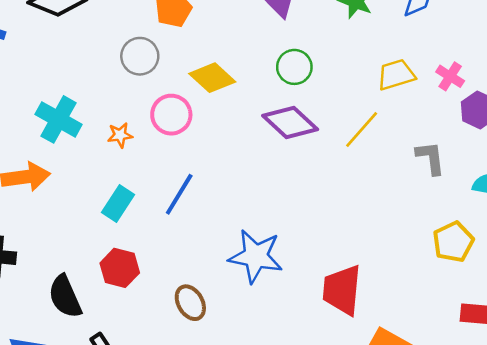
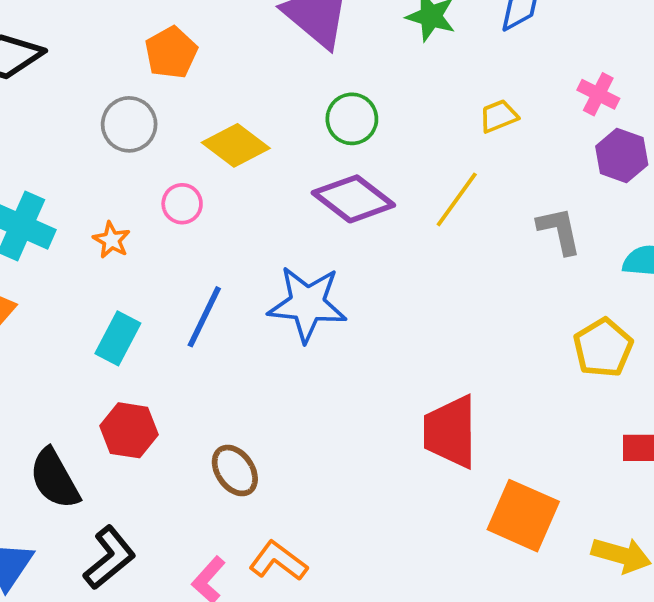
yellow trapezoid: (396, 75) -> (499, 116), size x0.7
pink cross: (450, 76) -> (598, 94), moved
pink circle: (171, 115) -> (182, 204), size x0.7
orange star: (120, 135) -> (112, 240), turned -30
blue star: (256, 256) -> (307, 304), moved

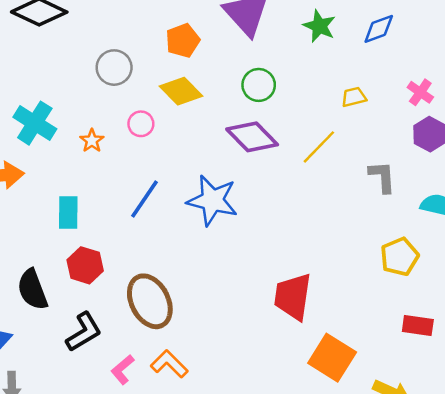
orange pentagon: (171, 53) -> (183, 41), moved
cyan rectangle: (118, 338) -> (68, 213), moved, turned -36
brown ellipse: (235, 470) -> (150, 301), size x1.6
black L-shape: (109, 558) -> (84, 332), moved

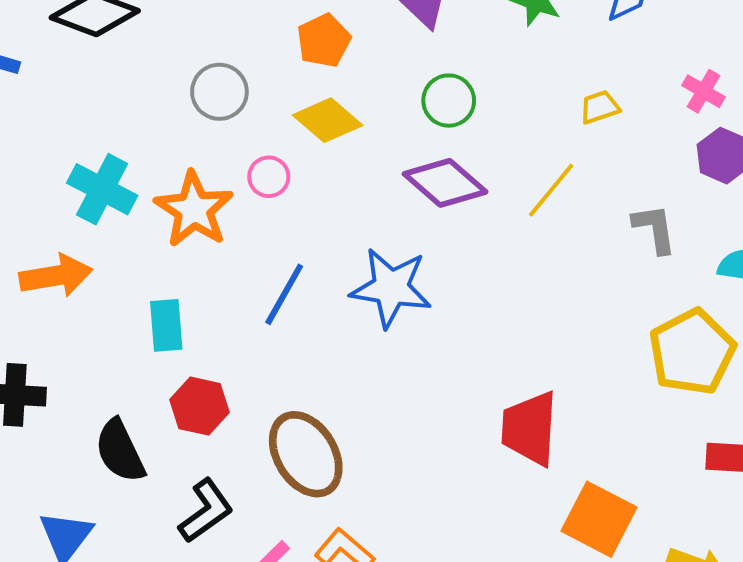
orange star: (92, 141) -> (194, 209), size x2.0
yellow pentagon: (399, 257) -> (692, 352), size x1.4

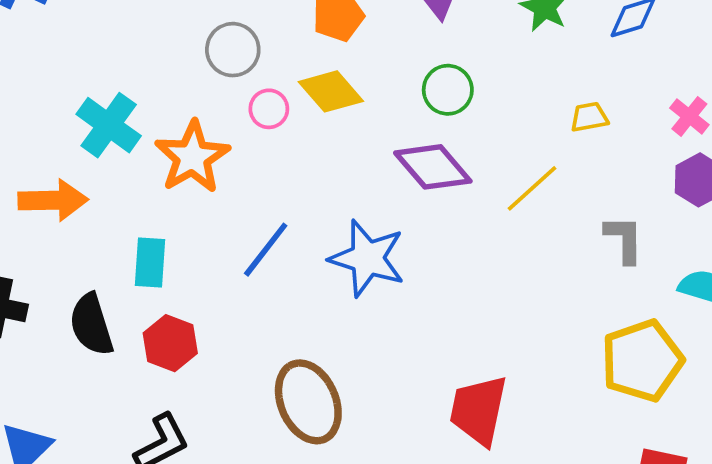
pink circle: (269, 177) -> (269, 109), moved
black semicircle: (120, 451) -> (91, 325), moved
brown ellipse: (306, 454) -> (308, 402), moved

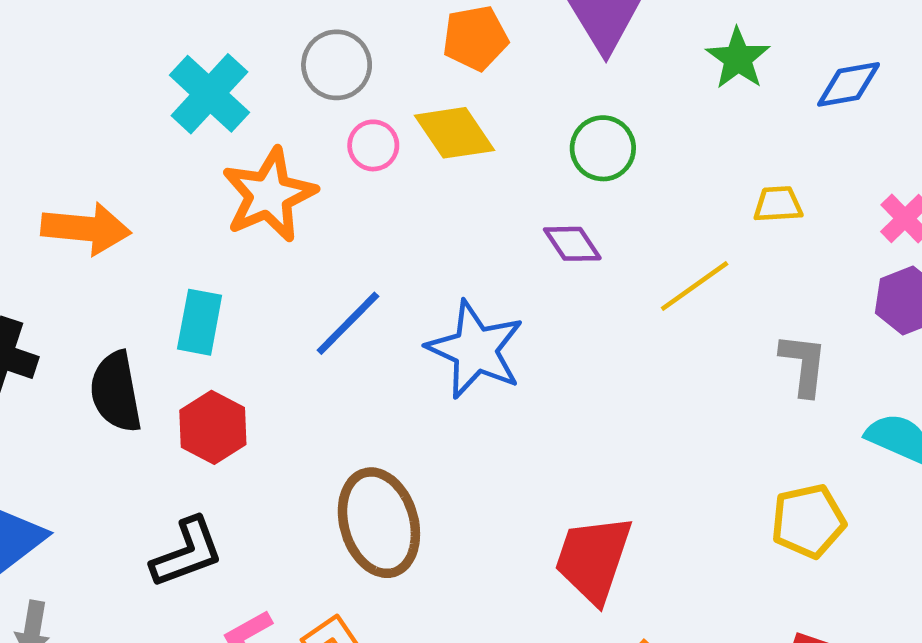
cyan cross: (109, 125) -> (209, 94), moved
purple diamond: (433, 167) -> (572, 244), size x0.6
yellow pentagon: (642, 361) -> (808, 521), size x0.7

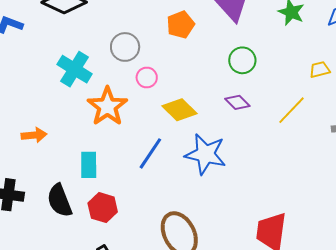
yellow diamond: (454, 133) -> (179, 110), moved
orange arrow: (86, 229) -> (34, 135), size x0.7

